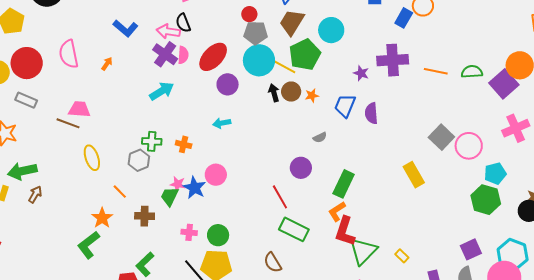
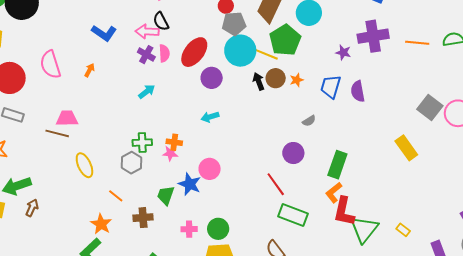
purple cross: (165, 54) -> (146, 55), size x0.7
cyan arrow: (162, 91) -> (147, 92), size x0.7
pink star: (178, 184) -> (170, 153), moved

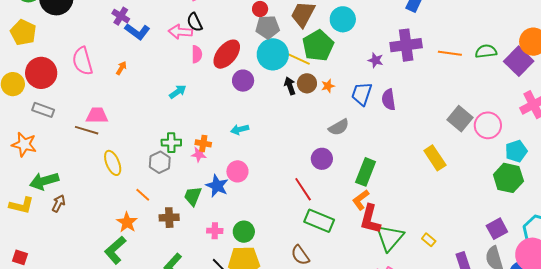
purple cross: (146, 55) -> (121, 16), moved
cyan arrow: (210, 117) -> (240, 129), moved
gray semicircle: (309, 121) -> (339, 127), size x1.5

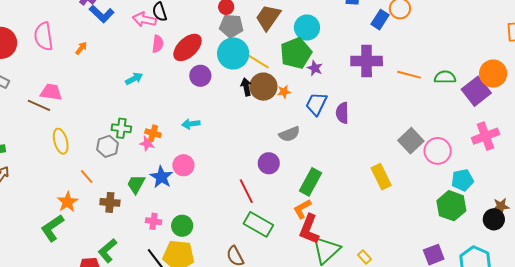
green pentagon: (318, 46) -> (296, 53), moved
purple star: (376, 60) -> (315, 68), moved
brown circle: (307, 83) -> (263, 87), size x1.4

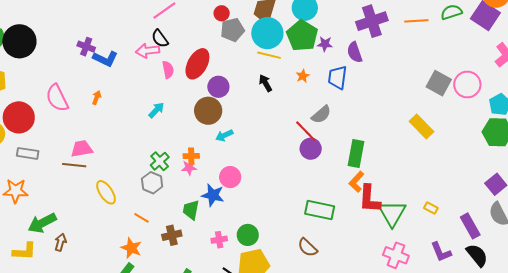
cyan circle: (233, 54) -> (267, 33), moved
brown circle: (263, 87) -> (208, 111), moved
purple semicircle: (342, 113) -> (355, 52), moved
green cross: (121, 128) -> (160, 161), turned -30
red line: (246, 191) -> (306, 131), moved

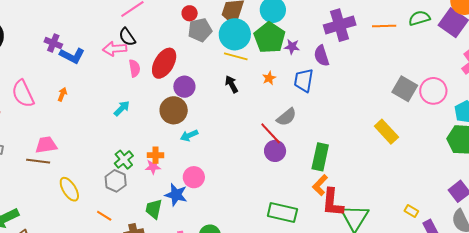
yellow rectangle: (431, 208) -> (411, 211), moved

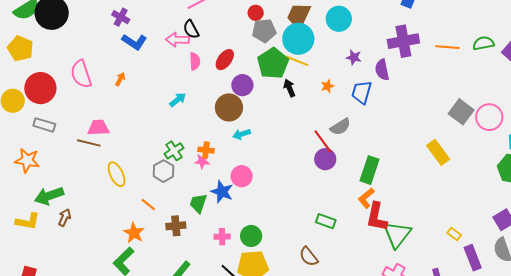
green pentagon: (270, 38) -> (273, 63), moved
purple cross: (53, 43) -> (121, 17), moved
red ellipse: (164, 63) -> (225, 60), size x0.7
green rectangle: (282, 213) -> (326, 221), size x0.7

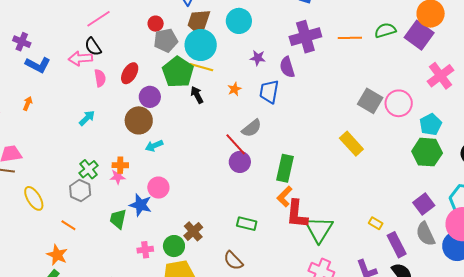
brown cross: (176, 226) -> (193, 231), moved, turned -30

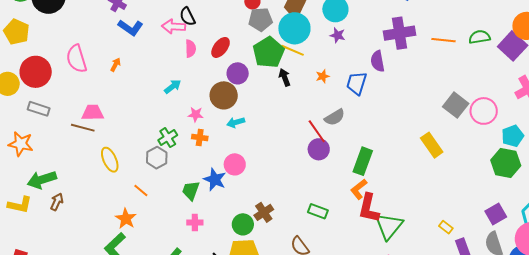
purple star: (258, 58) -> (338, 35), moved
pink star: (118, 177) -> (196, 115), moved
pink cross: (145, 250) -> (195, 223), moved

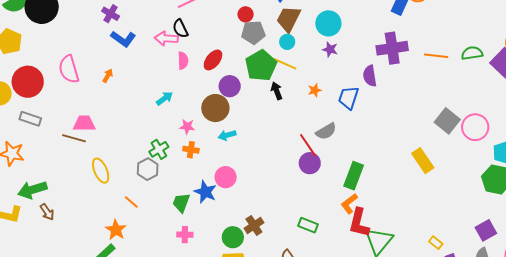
cyan circle: (294, 28) -> (287, 42), size x0.5
brown arrow: (57, 202) -> (47, 212), turned 120

